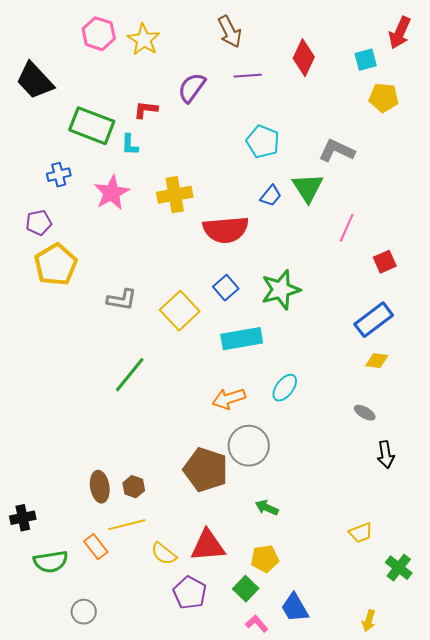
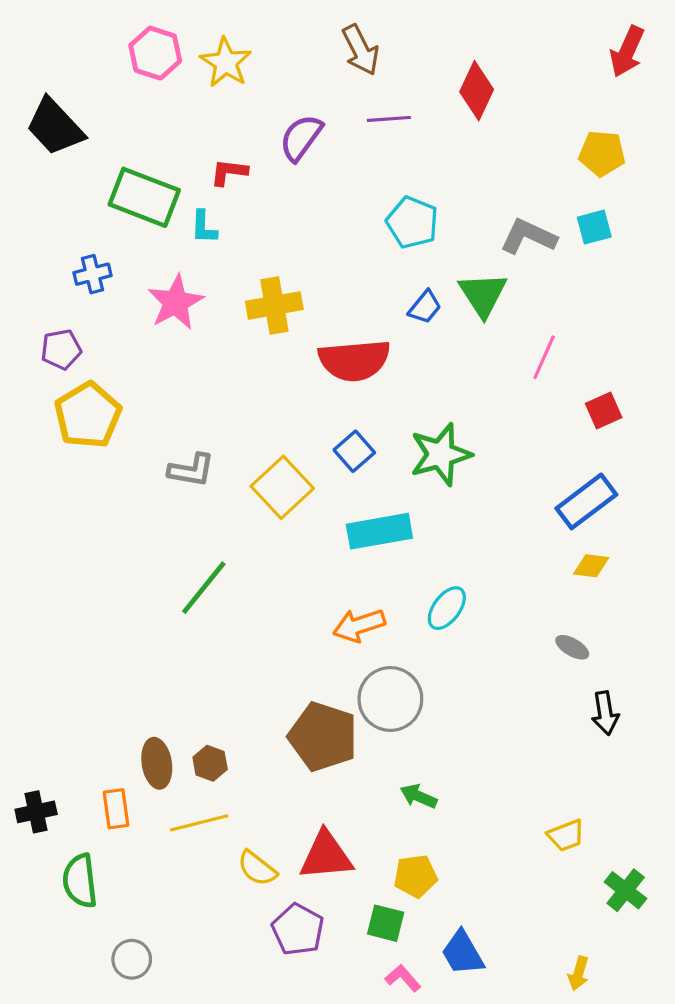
cyan square: (366, 60) -> (594, 227), moved
orange rectangle: (96, 547) -> (116, 809), moved, turned 30
green semicircle: (51, 562) -> (80, 881), turned 92
green square: (246, 589) -> (386, 923), turned -30

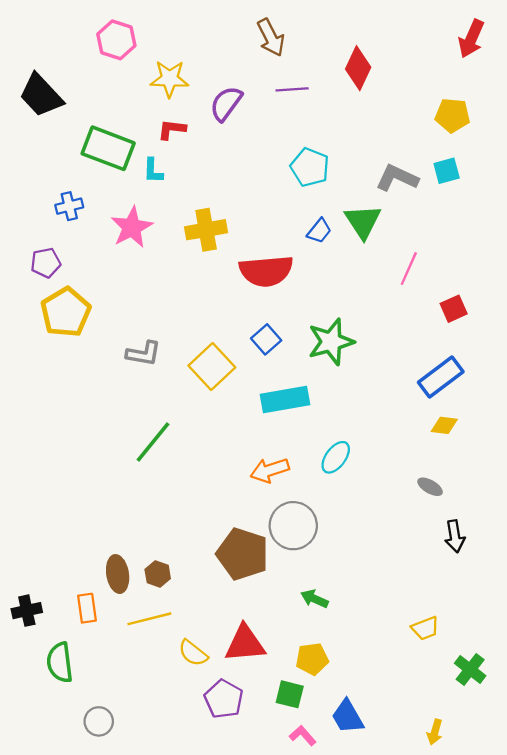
yellow star: (226, 62) -> (169, 79), moved, turned -30

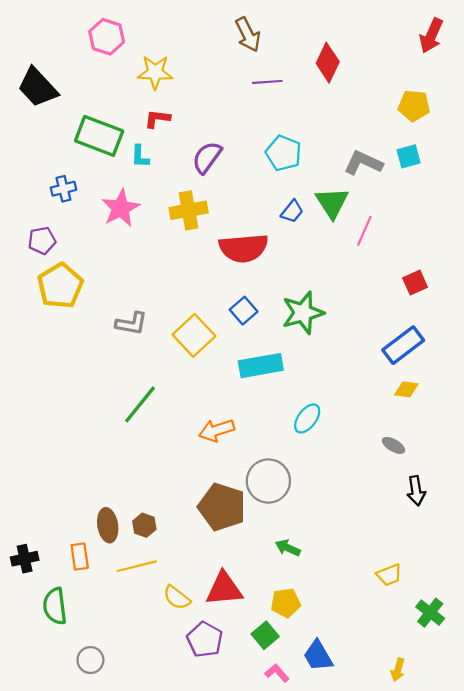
purple semicircle: (226, 104) -> (207, 157), moved
pink line: (409, 269) -> (364, 231), moved
orange arrow: (270, 470) -> (217, 430), moved
green square: (290, 694) -> (265, 635), turned 36

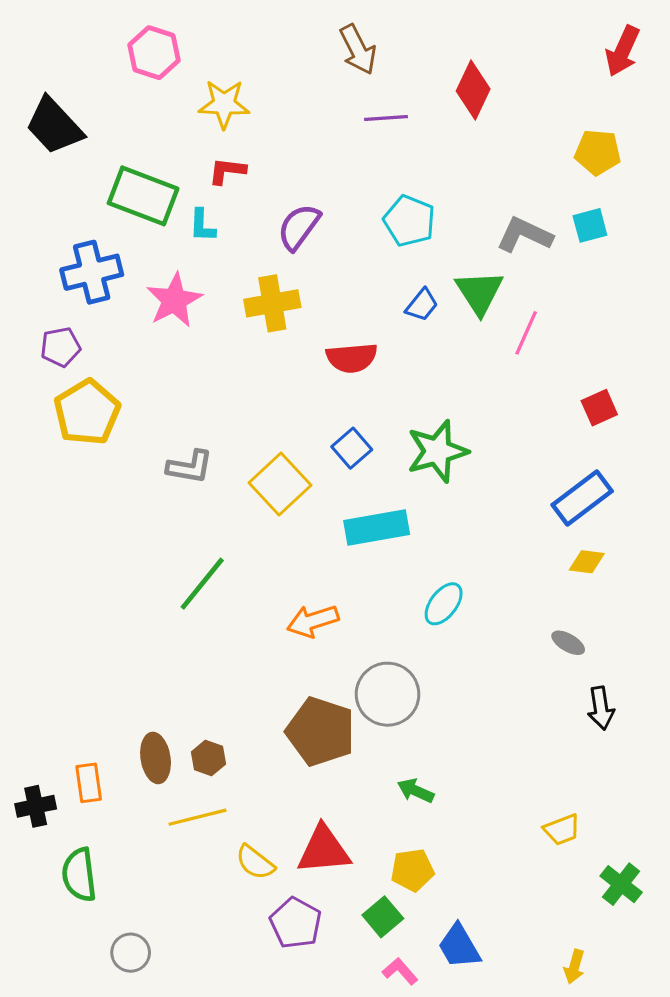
blue cross: (63, 189) -> (92, 272), size x1.6
red semicircle: (244, 248) -> (352, 358), size x0.7
orange rectangle: (80, 557) -> (89, 783), moved

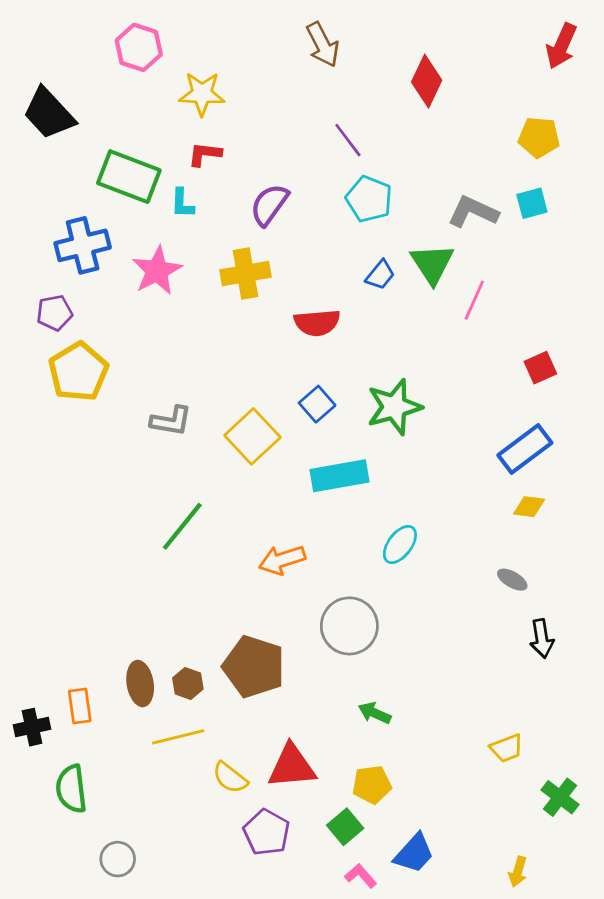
purple line: (386, 118) -> (348, 140), moved, turned 57
brown pentagon: (321, 732) -> (254, 667), moved
blue trapezoid: (459, 946) -> (414, 853), turned -108

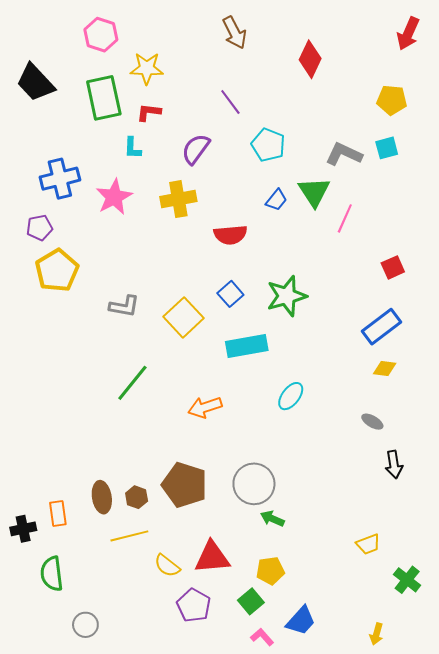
purple line: (348, 140) -> (230, 102), moved
green rectangle: (129, 177) -> (104, 98), moved, turned 57
gray circle: (349, 626) -> (254, 484), moved

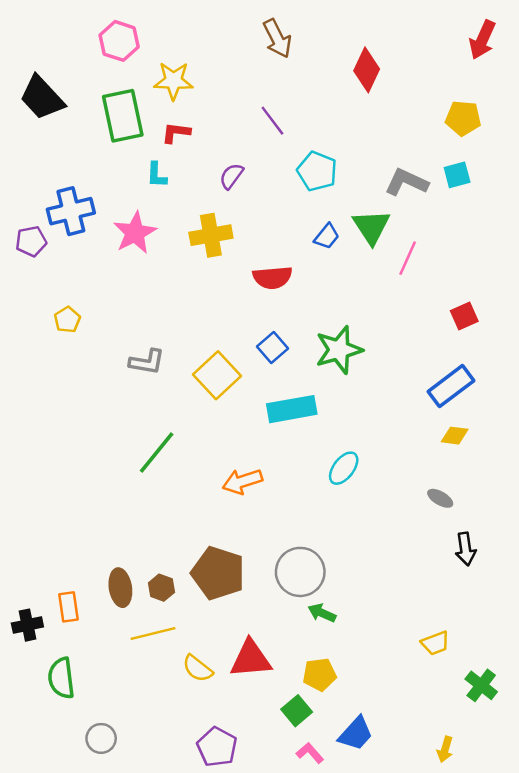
purple semicircle: (196, 149) -> (231, 176), size x0.7
purple pentagon: (40, 228) -> (31, 241), moved
yellow pentagon: (57, 270) -> (67, 320), size x0.5
purple pentagon: (194, 605) -> (217, 747), moved

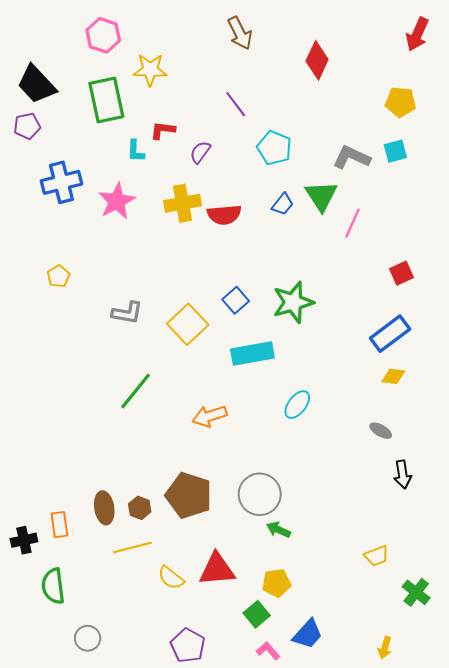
red L-shape: (176, 133) -> (163, 130), moved
purple pentagon: (31, 241) -> (27, 126), moved
red semicircle: (272, 277) -> (224, 215), moved

